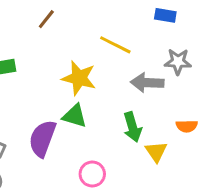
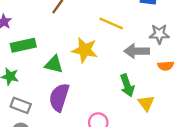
green triangle: (75, 116) -> (54, 64), moved
orange semicircle: (187, 126) -> (166, 66), moved

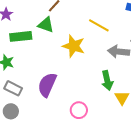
green triangle: (54, 64) -> (46, 25), moved

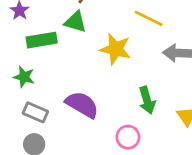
green arrow: (107, 81) -> (147, 100), moved
purple semicircle: (47, 85) -> (82, 105), turned 100

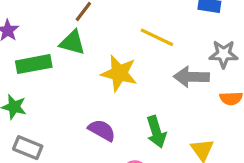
purple semicircle: (82, 105) -> (102, 130), moved, size x0.7

